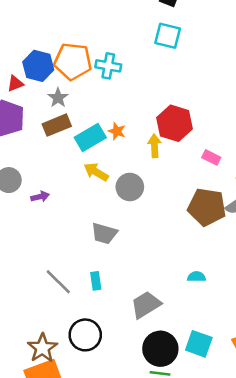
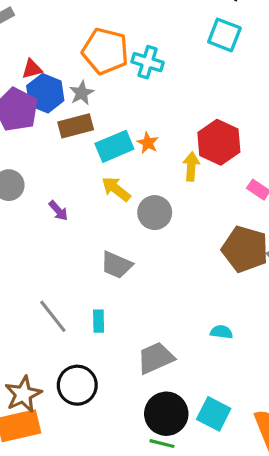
blue hexagon: (38, 66) -> (45, 93), moved
purple arrow: (40, 197) -> (58, 211), moved, turned 54

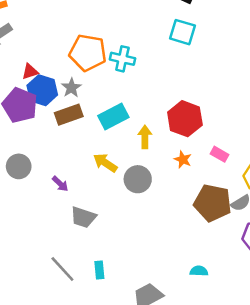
orange star: (148, 143) -> (183, 160), moved
cyan rectangle: (114, 146) -> (113, 117), moved
yellow arrow: (191, 166) -> (145, 137), moved
gray trapezoid: (116, 265) -> (83, 217), moved

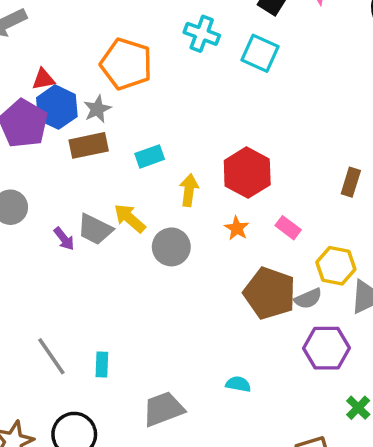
cyan cross: (122, 59) -> (202, 34), moved
cyan rectangle: (113, 117) -> (150, 156), size x0.7
gray trapezoid: (83, 217) -> (95, 229), moved

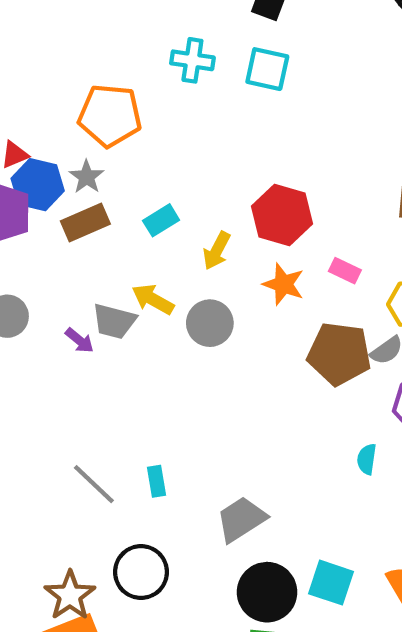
yellow arrow: (189, 190) -> (217, 251), turned -148
orange star: (237, 228) -> (283, 284), size x1.4
cyan semicircle: (238, 384) -> (367, 459), moved, turned -80

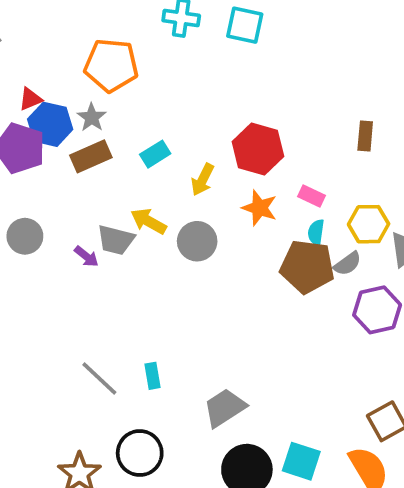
cyan semicircle: (367, 459) -> (316, 232), moved

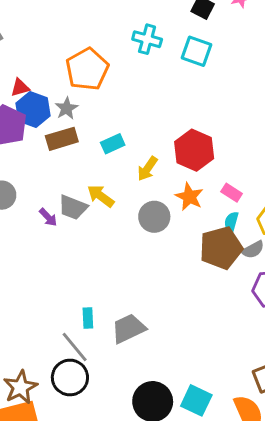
orange pentagon: (111, 65) -> (87, 69), turned 30
gray circle: (197, 241) -> (154, 217), moved
brown pentagon: (307, 267) -> (221, 248), turned -30
gray line: (99, 379) -> (75, 347), moved
gray trapezoid: (225, 408) -> (129, 329), moved

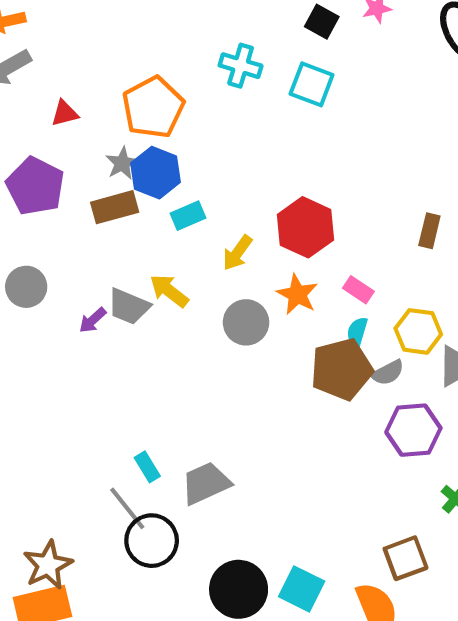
red triangle: (20, 88) -> (65, 113), moved
blue hexagon: (33, 109) -> (156, 173), moved
purple arrow: (48, 217) -> (93, 320), turned 90
cyan rectangle: (88, 318) -> (147, 467), turned -30
black circle: (70, 378) -> (152, 541), moved

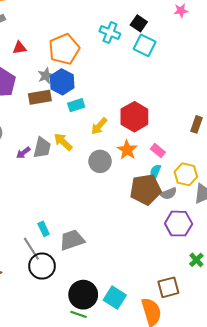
black square: (322, 22) -> (139, 23), moved
gray trapezoid: (129, 306) -> (42, 148), turned -105

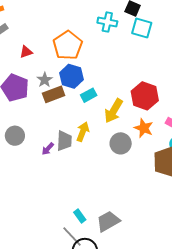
gray star: (46, 76) -> (45, 80), moved
yellow arrow: (99, 126) -> (114, 111), size x1.4
yellow arrow: (63, 142) -> (83, 132), turned 78

